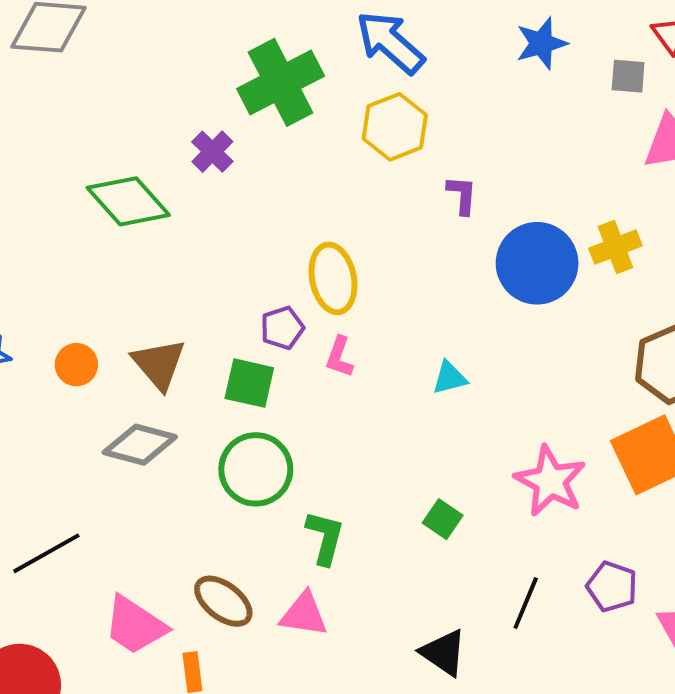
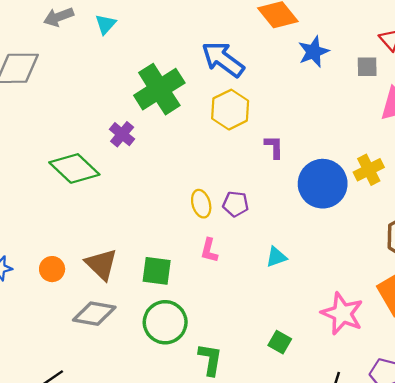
yellow ellipse: (333, 278) -> (201, 204), size x0.7
purple pentagon: (282, 328) -> (236, 204), moved, turned 30

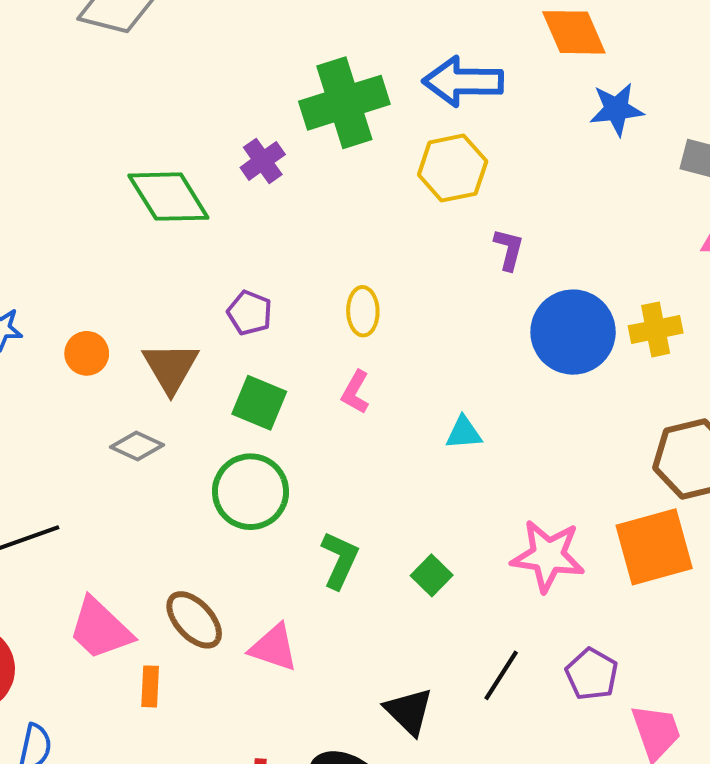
blue arrow: (223, 59) -> (463, 81), turned -51
purple pentagon: (236, 204) -> (250, 313), moved
pink star: (342, 313) -> (548, 556), turned -30
gray diamond: (94, 314) -> (137, 446), size x0.7
green L-shape: (210, 359) -> (340, 560), moved

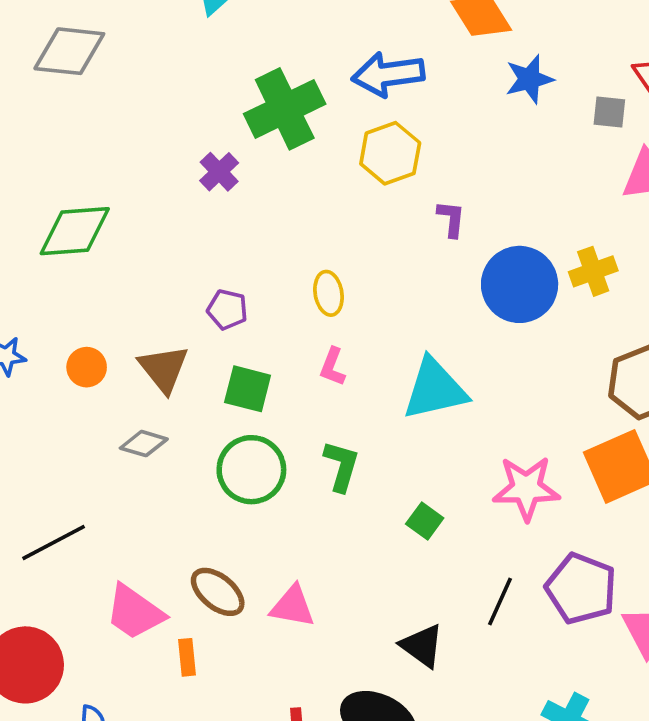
green diamond: (168, 197) -> (75, 231), moved, turned -54
cyan triangle: (464, 433) -> (435, 389), size x2.0
green L-shape: (340, 560) -> (341, 466), moved
purple pentagon: (592, 674) -> (581, 589), size x1.5

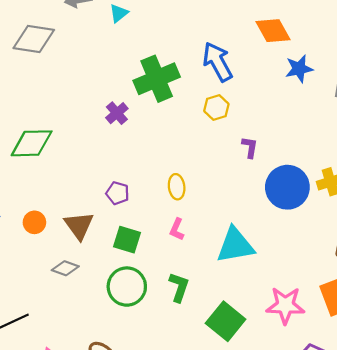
blue arrow: (388, 74) -> (218, 62), turned 66
yellow hexagon: (390, 153) -> (216, 108), size x0.7
green square: (425, 521) -> (226, 321), size x1.8

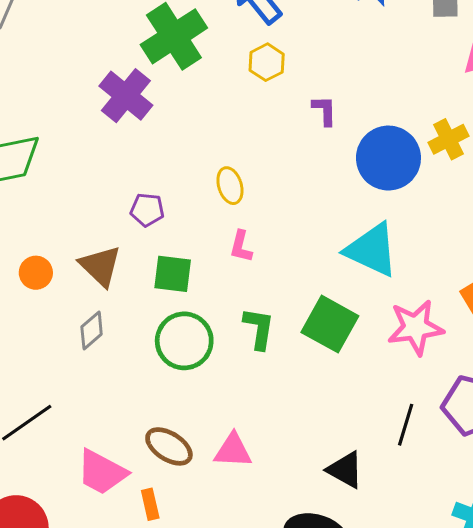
purple cross: (117, 113) -> (126, 96), size x1.6
cyan triangle: (235, 245) -> (372, 250), moved, turned 45
gray diamond: (65, 268) -> (92, 330), turned -50
green square: (226, 321) -> (330, 324), moved

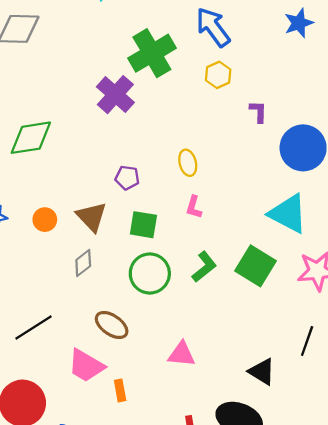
green L-shape: (259, 328) -> (204, 267), turned 40
brown ellipse: (169, 446) -> (112, 325), moved

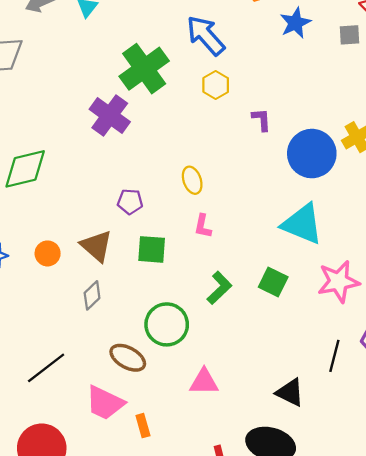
green square: (256, 266) -> (273, 282), size x0.7
green circle: (150, 273) -> (167, 324), moved

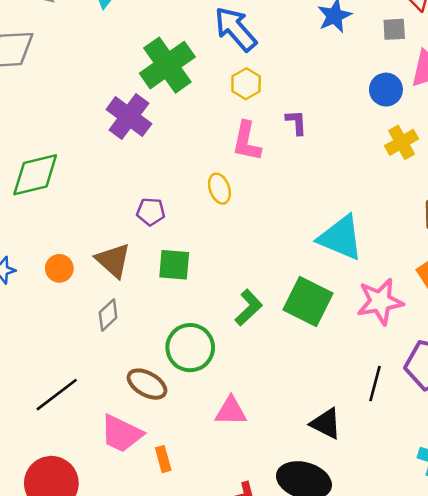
blue circle: (312, 154) -> (386, 90), moved, size x0.6
pink L-shape: (203, 226) -> (247, 141), moved, size x1.5
green square: (273, 282) -> (308, 302), size x1.5

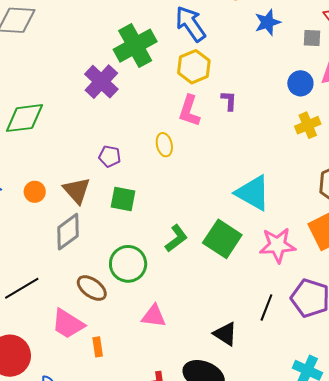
yellow hexagon: (246, 84) -> (194, 67), size x1.4
gray diamond: (108, 315) -> (68, 232), size x1.5

